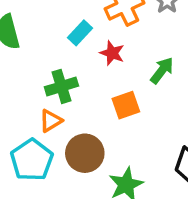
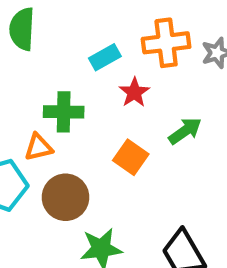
orange square: (126, 105) -> (131, 157), turned 36

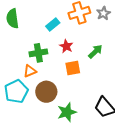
red star: (134, 92) -> (66, 46), moved
orange square: (131, 157) -> (73, 68), turned -35

